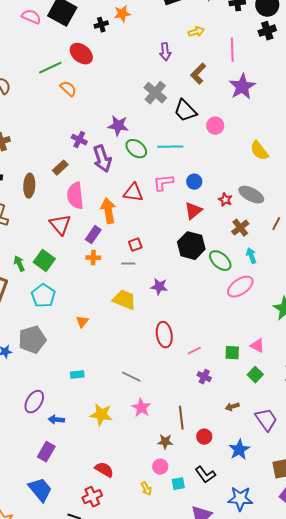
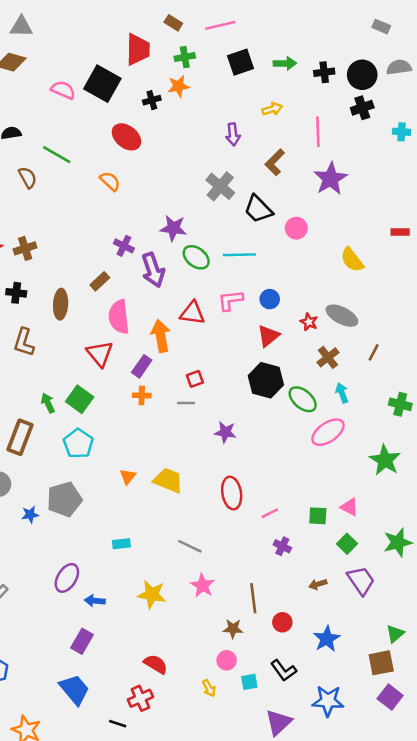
green line: (50, 68) -> (57, 155), moved, turned 55
yellow trapezoid: (124, 300) -> (168, 480), moved
purple trapezoid: (266, 420) -> (361, 580), moved

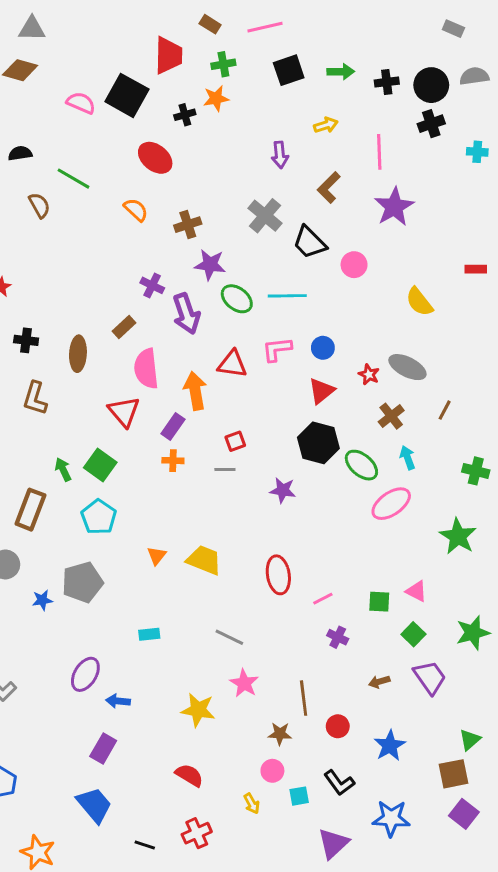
brown cross: (25, 248) -> (188, 225), moved
purple star: (225, 432) -> (283, 490), moved
yellow star: (152, 594) -> (198, 710), moved
red cross: (140, 698) -> (197, 833), moved

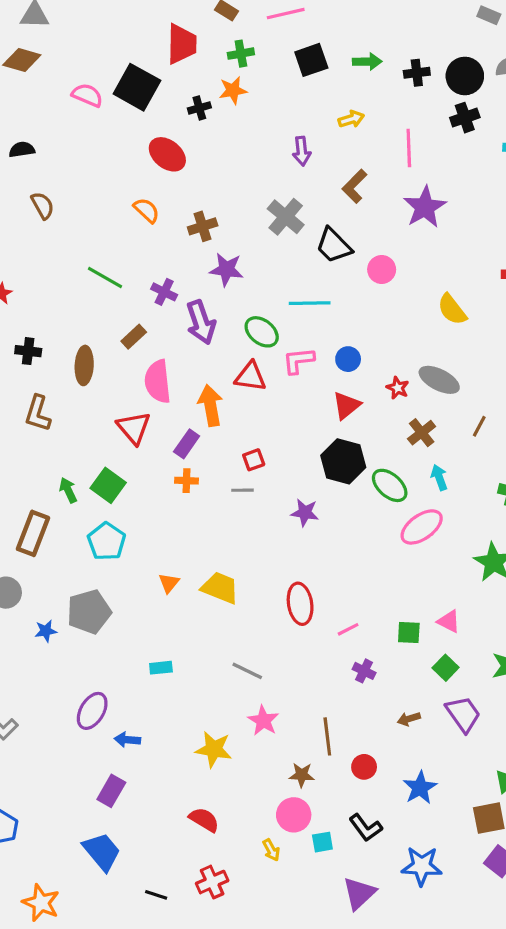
green line: (74, 179) -> (105, 277), moved
green ellipse: (237, 299) -> (262, 332), moved
pink circle: (272, 771) -> (294, 815), size x1.4

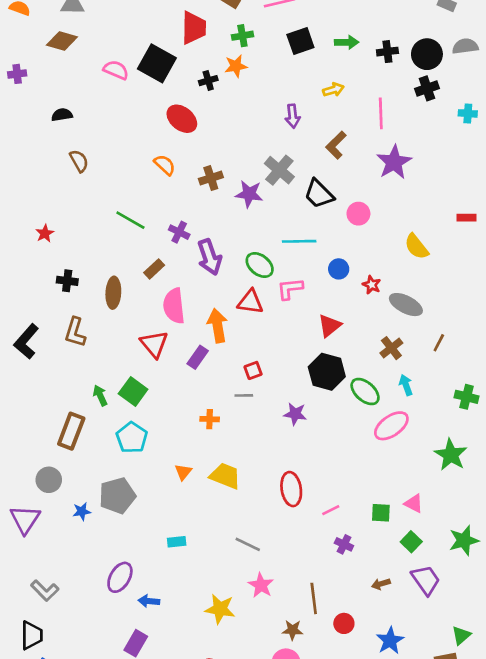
purple star: (226, 269) -> (249, 194), moved
blue circle: (348, 359) -> (339, 269), moved
red star: (398, 388) -> (372, 285), moved
orange cross: (187, 481) -> (210, 419), moved

